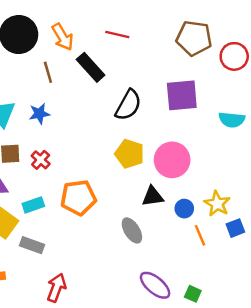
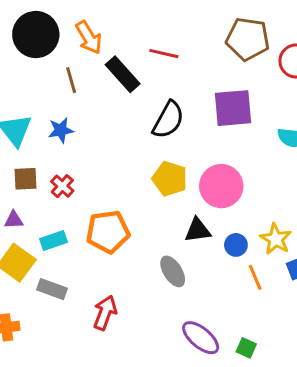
red line: (117, 34) -> (164, 54), moved
red arrow: (56, 288) -> (105, 313), moved

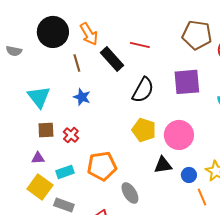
blue star: (61, 130) -> (82, 97), moved, turned 30
gray ellipse: (173, 271) -> (130, 193), moved

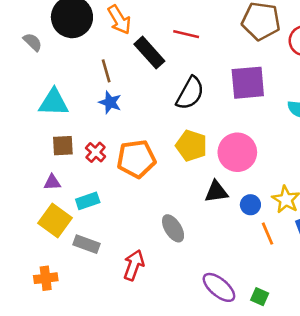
gray semicircle: (14, 51) -> (33, 42), moved, turned -147
brown line: (77, 63) -> (106, 71), moved
cyan triangle: (39, 97) -> (54, 102), turned -50
orange pentagon: (102, 166) -> (136, 159), moved

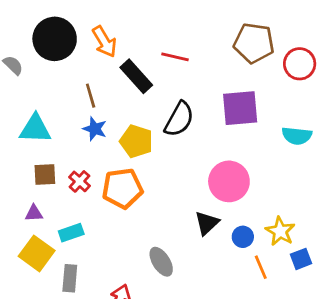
yellow pentagon: (191, 146) -> (136, 141), moved
black triangle: (216, 192) -> (207, 223), turned -35
gray rectangle: (86, 244) -> (70, 278), turned 75

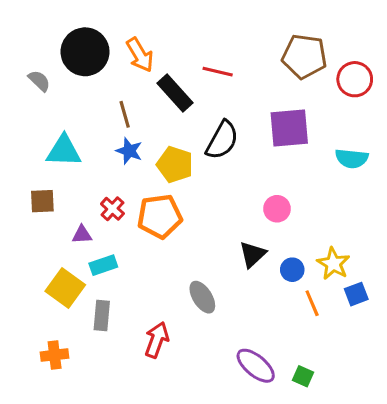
brown square: (45, 175) -> (42, 201), moved
pink circle: (229, 181) -> (277, 209), size x0.6
purple triangle: (34, 213) -> (82, 235), moved

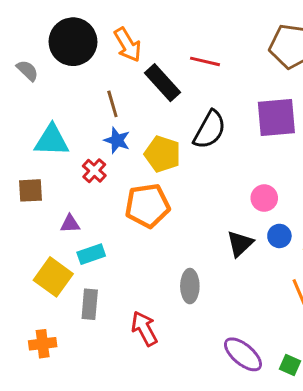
red cross: (112, 209) -> (94, 171), moved
blue circle: (292, 270) -> (279, 236), moved
gray ellipse: (202, 297) -> (190, 286), turned 32
red arrow: (157, 340) -> (144, 329), turned -48

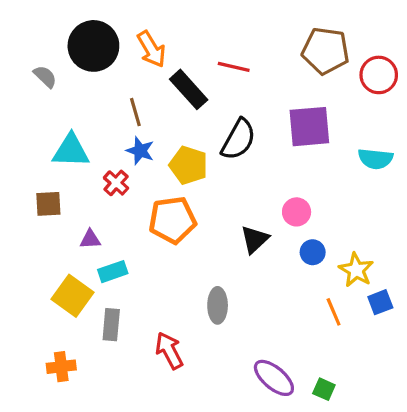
black triangle: (240, 244) -> (255, 239), moved

